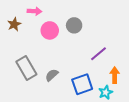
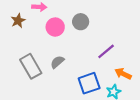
gray semicircle: (52, 75) -> (57, 62), moved
orange arrow: (115, 75) -> (123, 74), turned -63

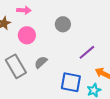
pink circle: (55, 27) -> (27, 35), moved
blue square: (89, 83) -> (71, 82), turned 30

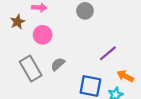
gray circle: (63, 24) -> (85, 11), moved

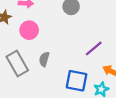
gray semicircle: (58, 64) -> (44, 59), turned -32

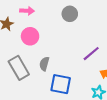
blue square: (76, 81) -> (61, 84), moved

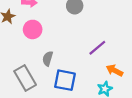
gray rectangle: (19, 68) -> (25, 78), moved

